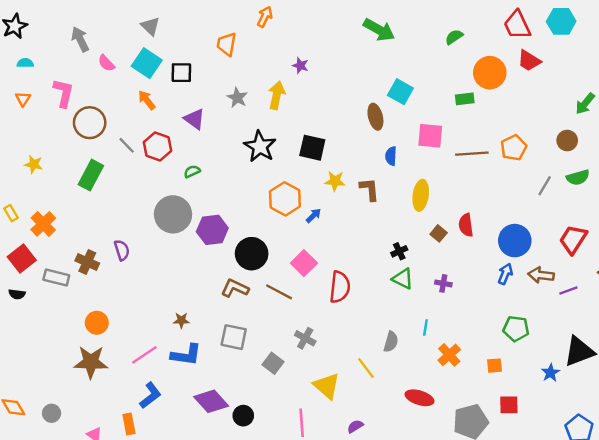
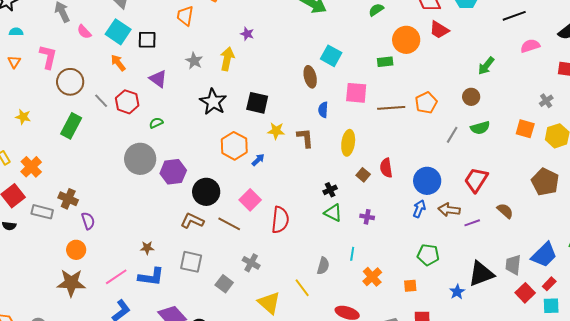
purple semicircle: (122, 250) -> (88, 221), moved

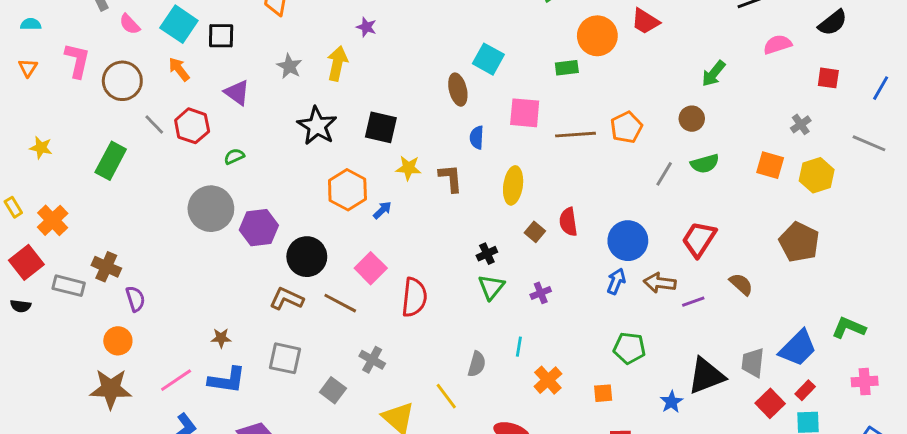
brown circle: (70, 82) -> (122, 81), moved
green triangle: (333, 213) -> (491, 287), turned 42
purple cross: (367, 217) -> (541, 293), turned -32

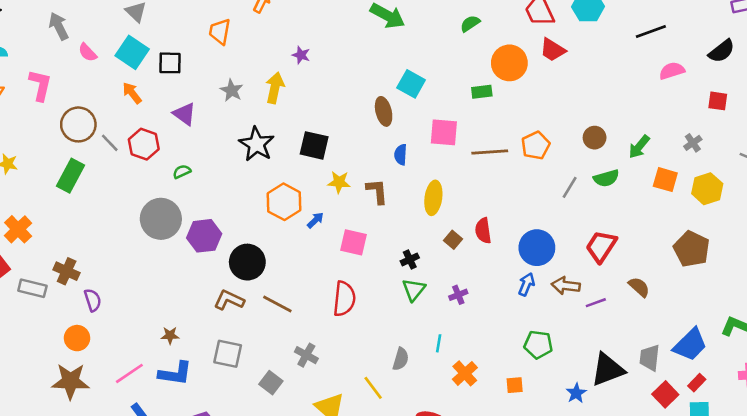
green arrow: (714, 74) -> (639, 147), moved
brown circle: (122, 81) -> (78, 124), moved
pink square: (371, 268) -> (353, 242), moved, turned -32

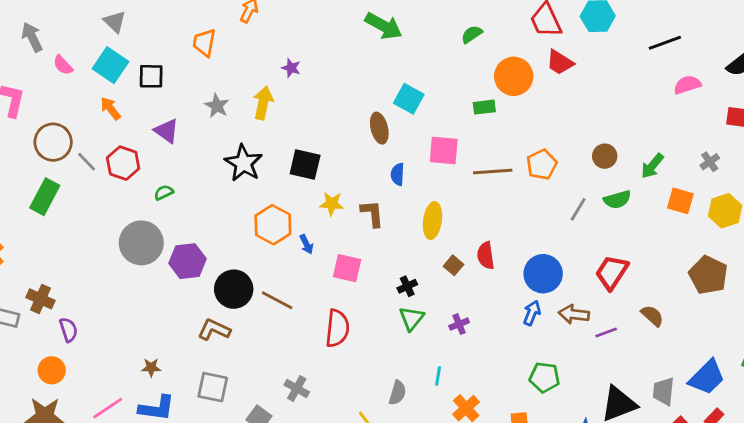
blue arrow: (315, 220) -> (306, 244), turned 108
brown line: (277, 304) -> (277, 300), moved

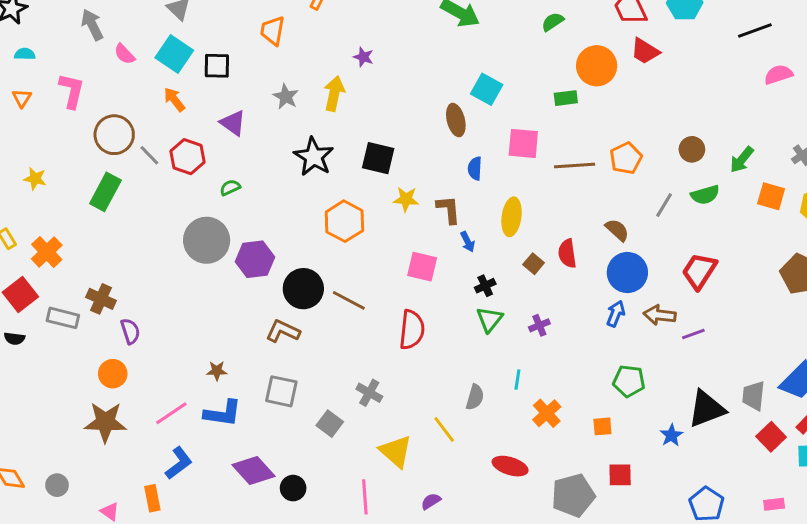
blue arrow: (306, 244) -> (468, 242), moved
brown semicircle: (652, 316) -> (617, 230), moved

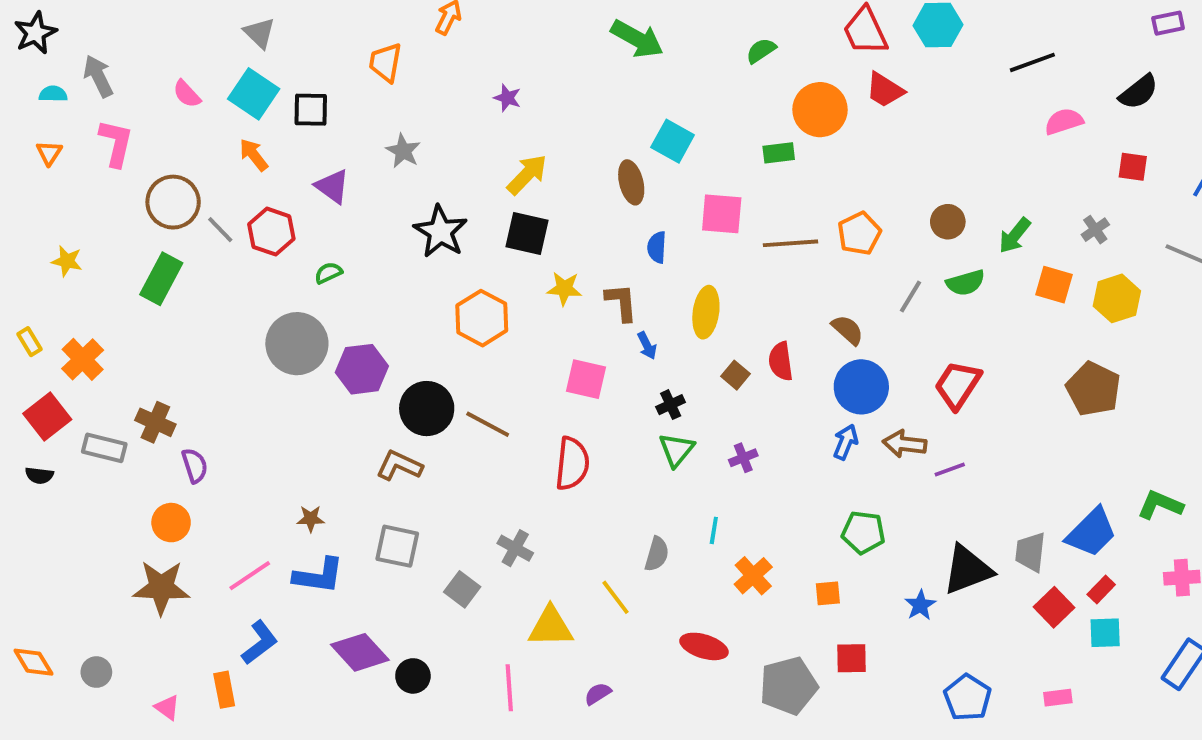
gray arrow: (92, 25) -> (98, 76), moved
yellow arrow: (334, 94) -> (527, 175), moved, turned 32
yellow triangle: (396, 451) -> (551, 627), turned -42

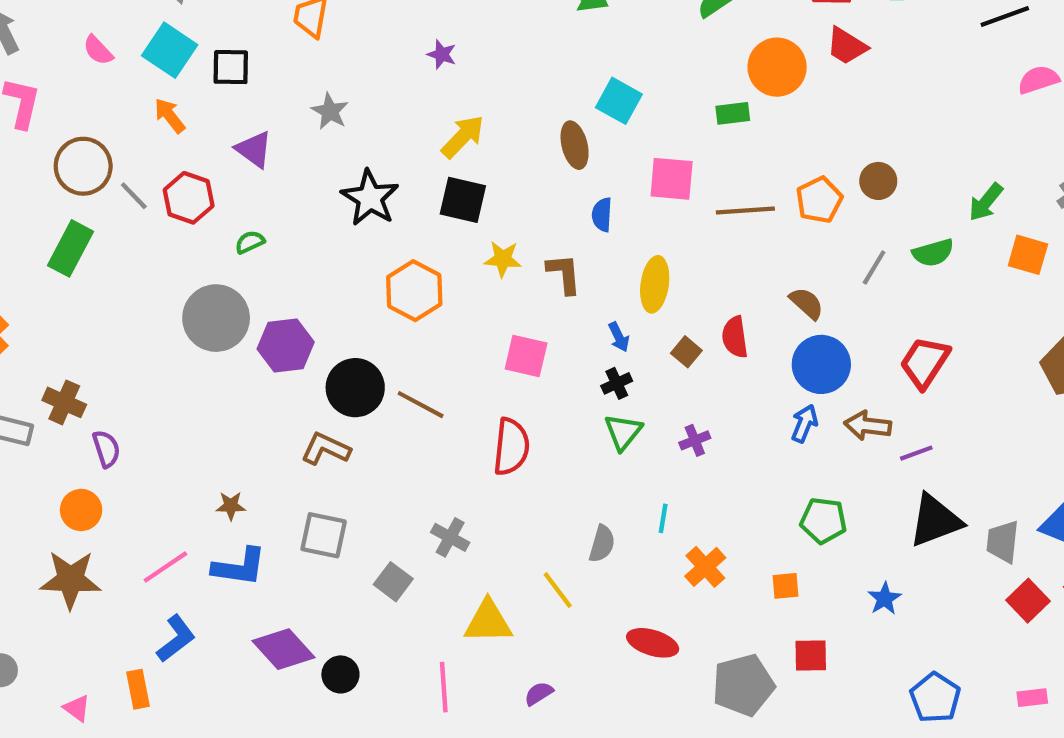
brown circle: (948, 222) -> (878, 181), moved
blue arrow: (647, 346) -> (619, 337), moved
black triangle: (967, 570) -> (935, 521), moved

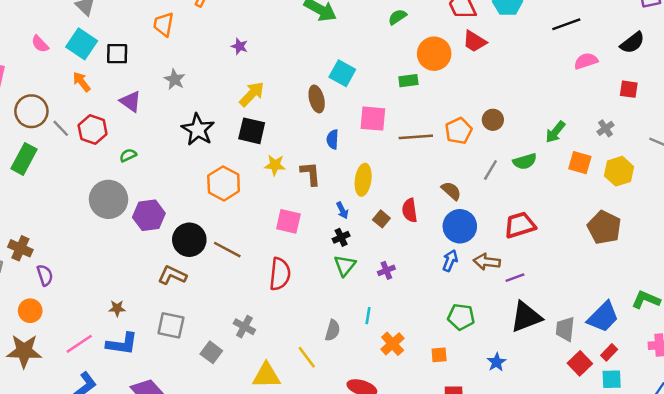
red trapezoid: (925, 362) -> (520, 225), turned 40

